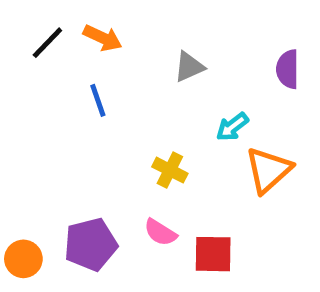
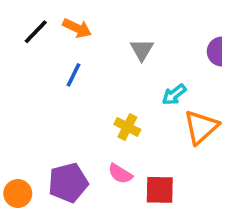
gray triangle: (189, 67) -> (142, 50), turned -35
blue line: (98, 100) -> (73, 75), turned 45

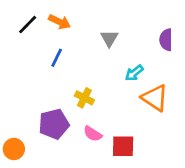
yellow cross: (127, 127) -> (84, 98), moved
orange triangle: (201, 127) -> (155, 98), turned -44
purple pentagon: (68, 183) -> (54, 124), moved

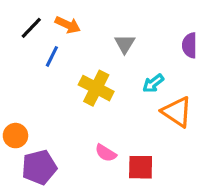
blue line: (57, 58) -> (52, 56), moved
yellow cross: (84, 98) -> (96, 88), moved, size x1.5
purple pentagon: (54, 124) -> (39, 167), moved
orange circle: (14, 149) -> (15, 136), moved

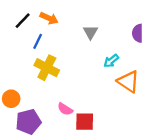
yellow cross: (96, 88) -> (47, 68), moved
pink semicircle: (106, 153) -> (65, 109), moved
red square: (141, 167) -> (85, 122), moved

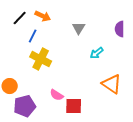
orange triangle: (128, 81) -> (112, 84), moved

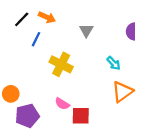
cyan arrow: (97, 53) -> (114, 63), moved, turned -96
yellow cross: (41, 59) -> (61, 64), moved
orange triangle: (112, 84) -> (122, 92), turned 50

